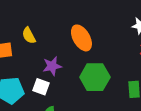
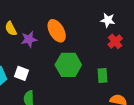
purple star: (52, 66) -> (29, 39), moved

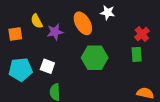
white star: (108, 20) -> (108, 13), moved
green rectangle: (102, 76) -> (137, 54), moved

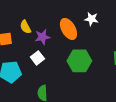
white square: (47, 66) -> (37, 58), moved, turned 32

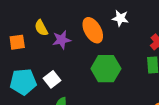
white square: (37, 58) -> (52, 79), moved

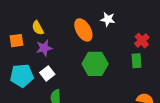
purple star: (62, 40) -> (44, 48), moved

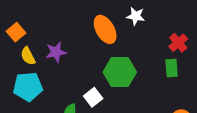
yellow semicircle: (38, 28) -> (28, 56), moved
orange square: (16, 41) -> (16, 32), moved, turned -32
white square: (47, 73) -> (93, 97), moved

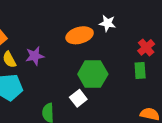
orange ellipse: (105, 29) -> (80, 35), turned -75
white square: (93, 97) -> (78, 98), moved

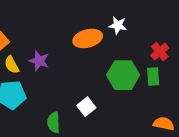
purple star: (35, 56) -> (39, 61), turned 30
green hexagon: (93, 74) -> (123, 75), moved

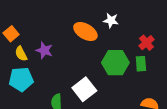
orange ellipse: (88, 38) -> (85, 32), turned 45
white square: (86, 107) -> (84, 89), size x1.5

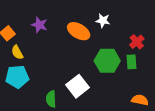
purple star: (44, 50) -> (39, 25), moved

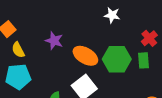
purple star: (39, 25) -> (54, 41), moved
orange ellipse: (79, 31) -> (85, 56), moved

